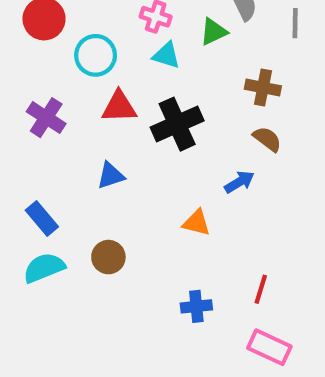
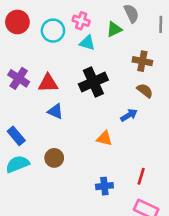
cyan circle: (96, 55) -> (53, 31), moved
red triangle: (119, 107) -> (48, 83), moved
blue triangle: (111, 176) -> (55, 111), turned 42

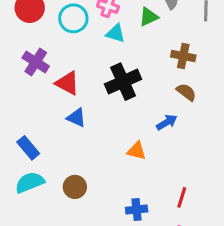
purple cross: (19, 78) -> (36, 62), moved
red triangle: (48, 83) -> (67, 83), turned 30
brown circle: (54, 158) -> (75, 187), moved

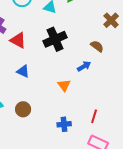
brown cross: (183, 56) -> (111, 20), moved, turned 35
blue triangle: (76, 118) -> (23, 71), moved
orange triangle: (137, 151) -> (64, 85), turned 40

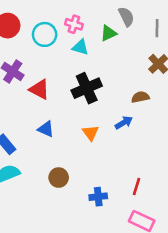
brown semicircle: (97, 46) -> (140, 97), turned -48
orange triangle: (64, 85) -> (91, 133), moved
brown circle: (23, 109) -> (59, 178), moved

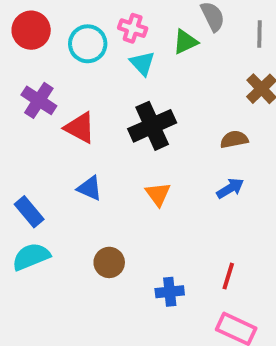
cyan triangle: (80, 47) -> (142, 63), turned 30
blue arrow: (124, 123) -> (230, 188), moved

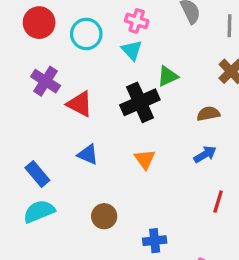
pink cross: (133, 28) -> (137, 21), moved
green triangle: (185, 42) -> (168, 76), moved
red line: (228, 276) -> (218, 202), moved

